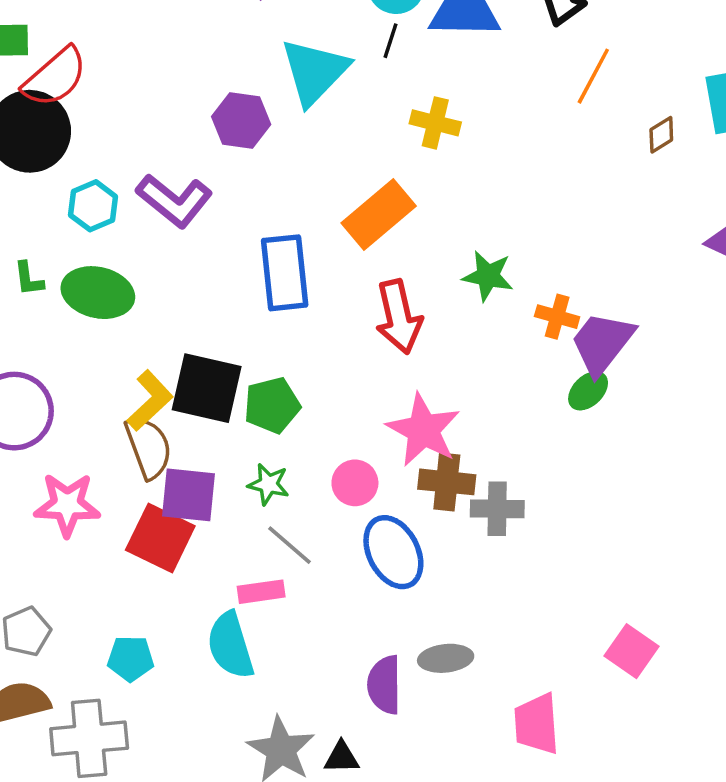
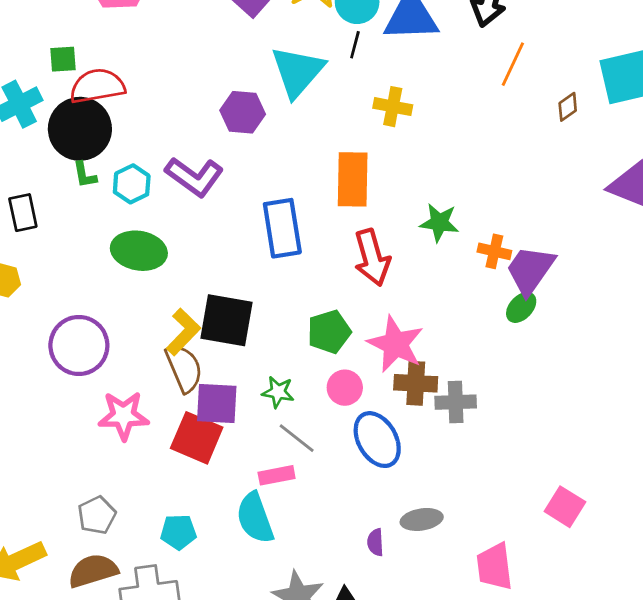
red semicircle: (55, 77) -> (97, 86), turned -146
orange rectangle: (379, 214) -> (353, 179), turned -46
green L-shape: (29, 279) -> (85, 175), moved
green pentagon: (272, 405) -> (329, 332), moved
purple semicircle: (384, 685) -> (375, 542), size x0.6

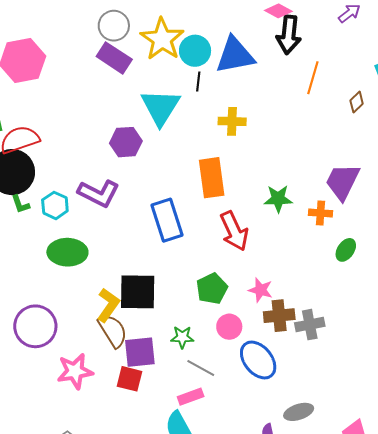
purple trapezoid: (530, 270) -> (342, 182), moved
pink star: (396, 344) -> (261, 290), size x0.6
red square: (197, 438) -> (129, 379), size x0.7

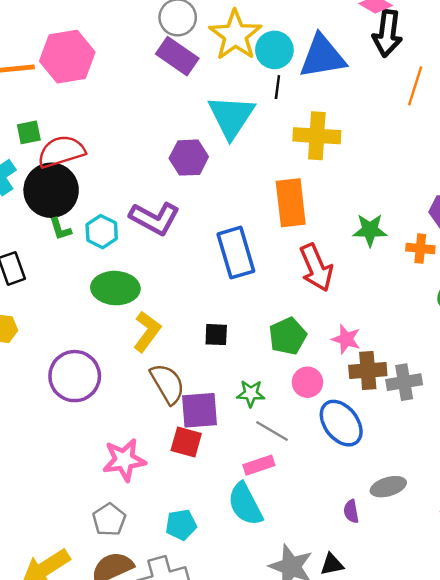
yellow cross: (232, 121) -> (317, 136), size x1.4
black square: (138, 292) -> (216, 335), moved, size x0.5
yellow L-shape: (108, 305) -> (147, 332), moved
pink star: (75, 371) -> (124, 460), moved

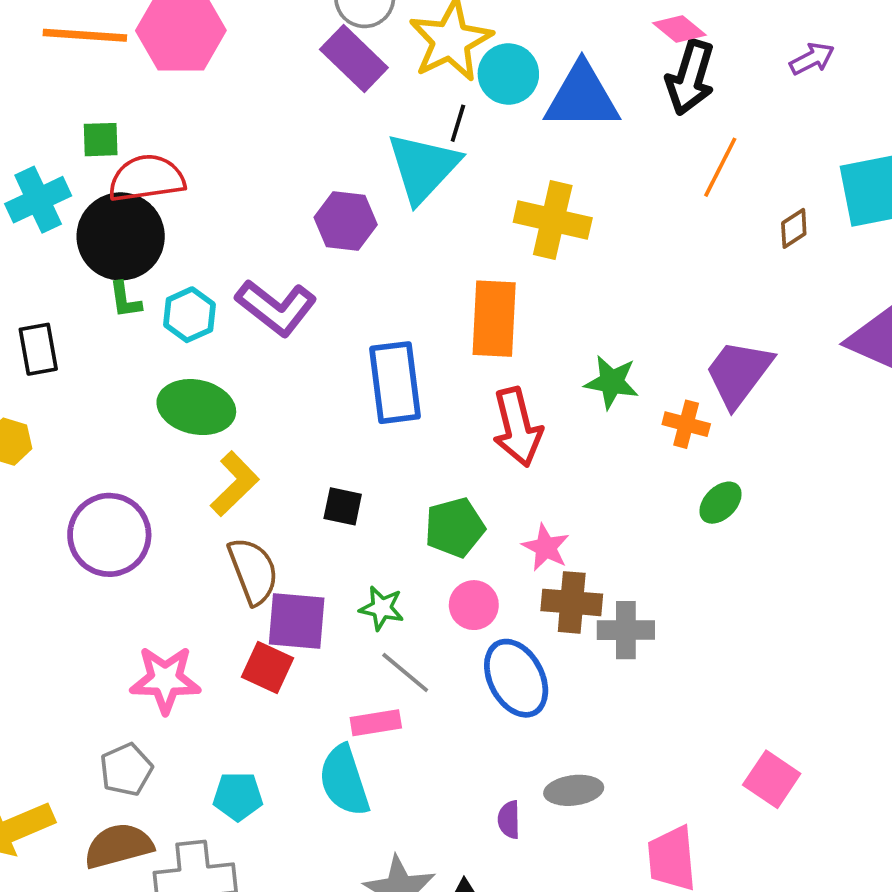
black line: (277, 87) -> (458, 123), moved

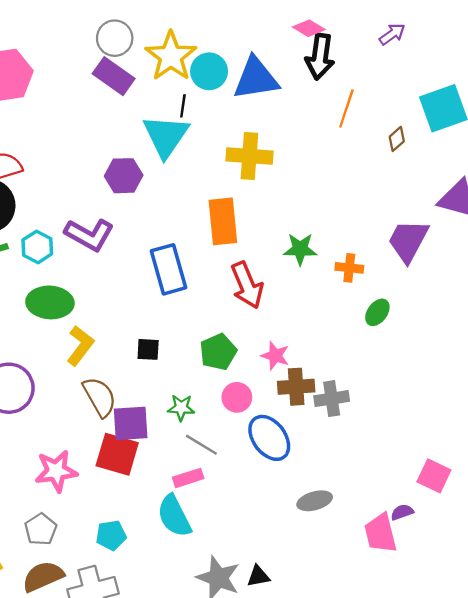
purple trapezoid: (739, 373) -> (408, 241), moved
red square: (267, 667) -> (117, 454), size x1.4
purple semicircle: (509, 820) -> (402, 512), moved, turned 80

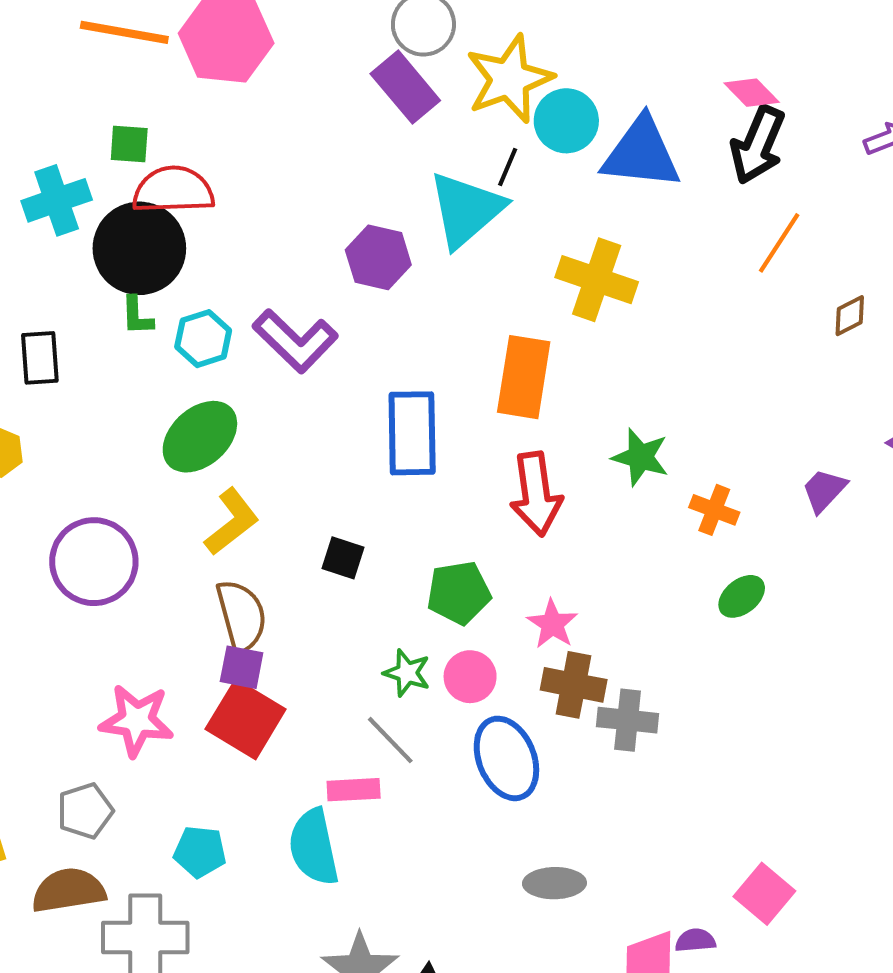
purple trapezoid: (408, 241) -> (824, 490), size x0.6
green ellipse: (50, 302) -> (200, 437), turned -60
green star: (181, 408) -> (407, 673), moved
purple square: (131, 423) -> (242, 667), moved, size x0.7

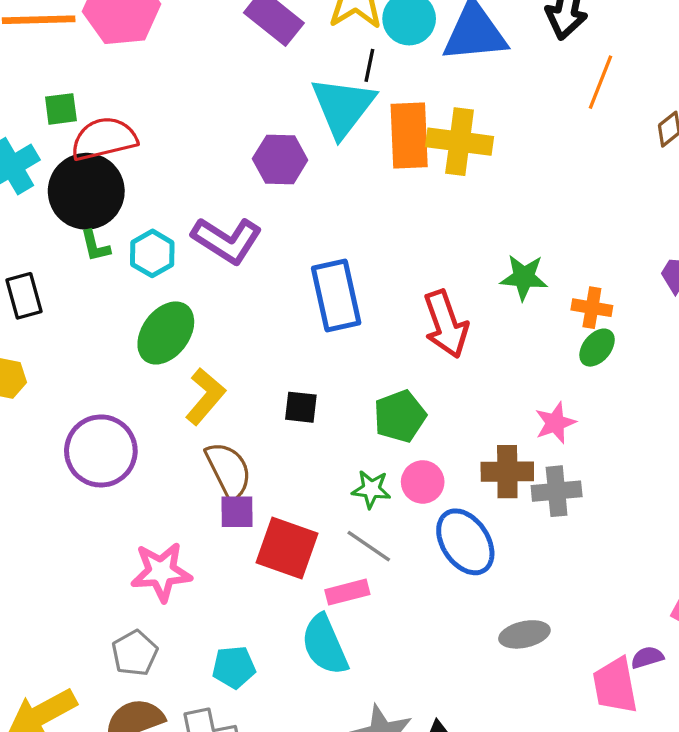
orange rectangle: (524, 377) -> (409, 135), moved
green ellipse: (742, 596) -> (597, 348), moved
pink star: (552, 624) -> (555, 423), moved, turned 30
red square: (246, 719) -> (287, 548), moved

